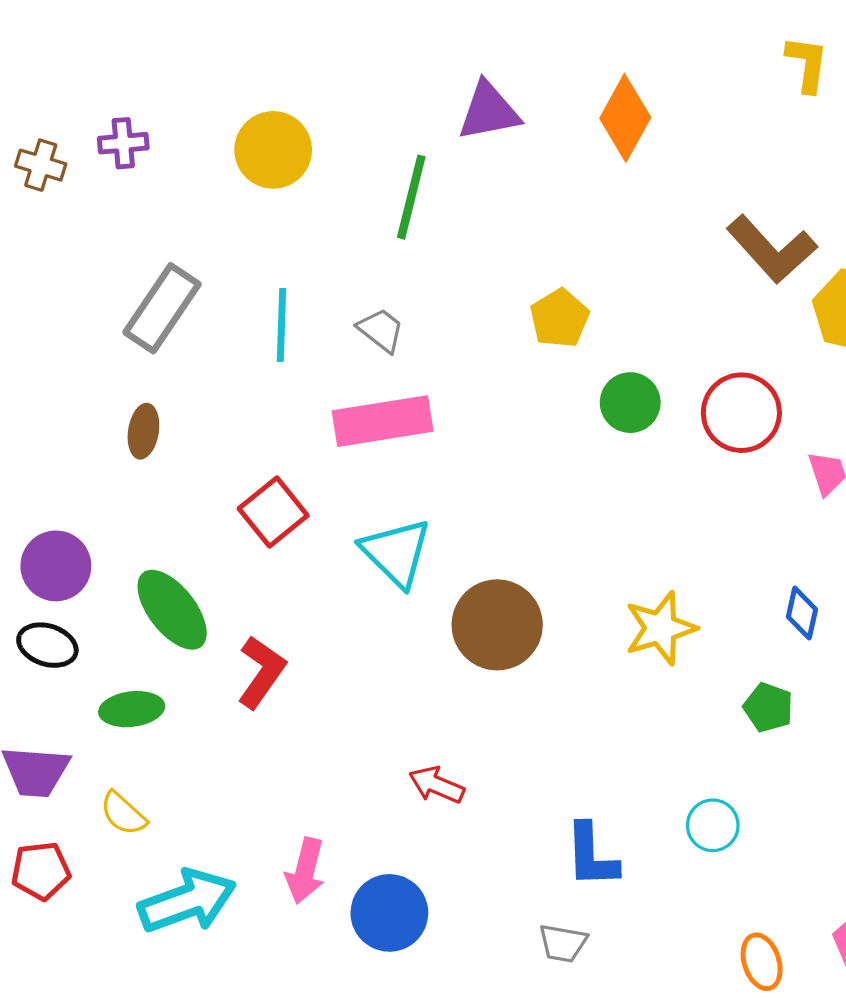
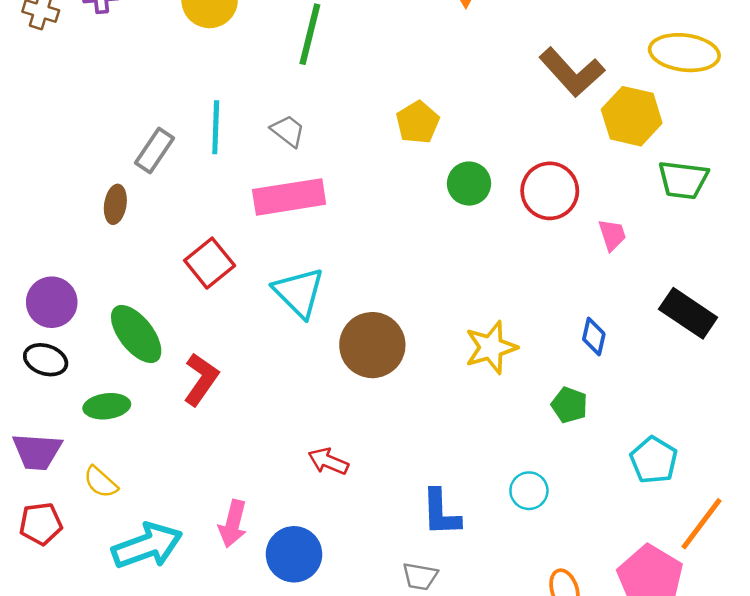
gray rectangle: (162, 308) -> (155, 150), moved, size x0.7

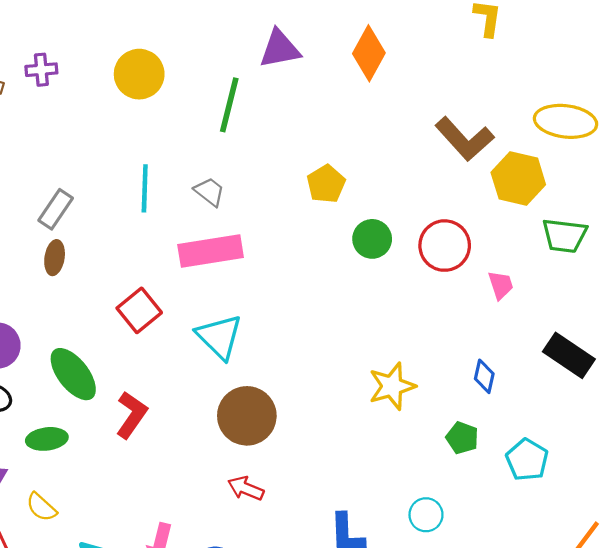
gray rectangle: (155, 150) -> (56, 209), moved
brown circle: (372, 345) -> (247, 416), moved
cyan pentagon: (654, 460) -> (527, 460), moved

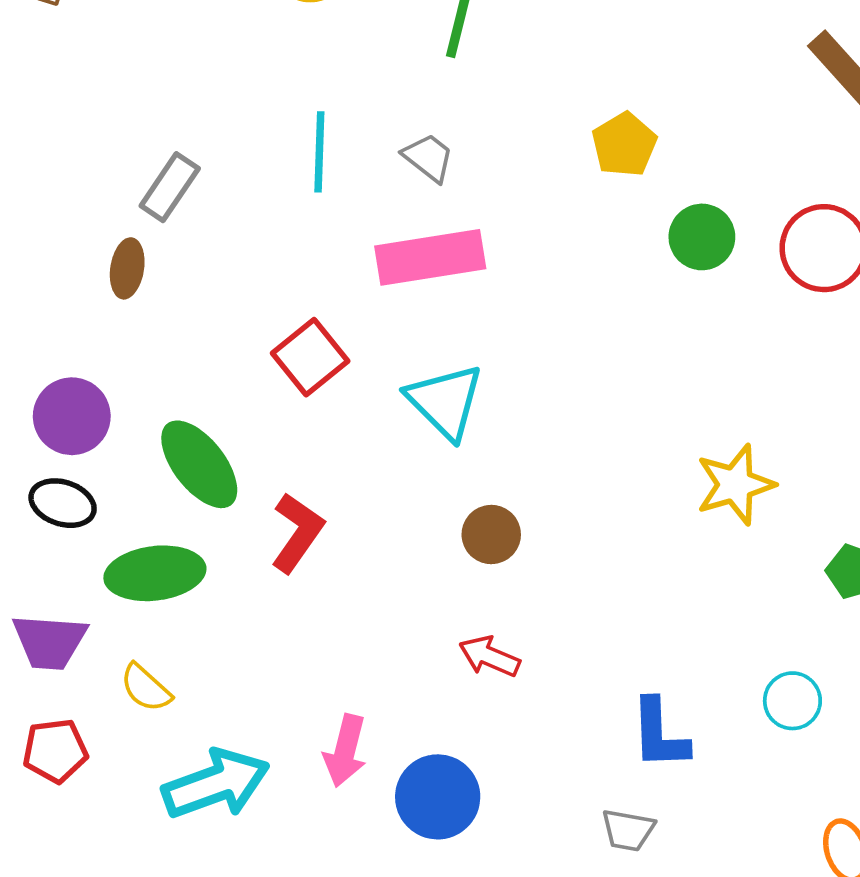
brown ellipse: (55, 258) -> (127, 268), moved
brown circle: (247, 416) -> (491, 534), size x0.6
green ellipse: (47, 439) -> (155, 573), size x1.4

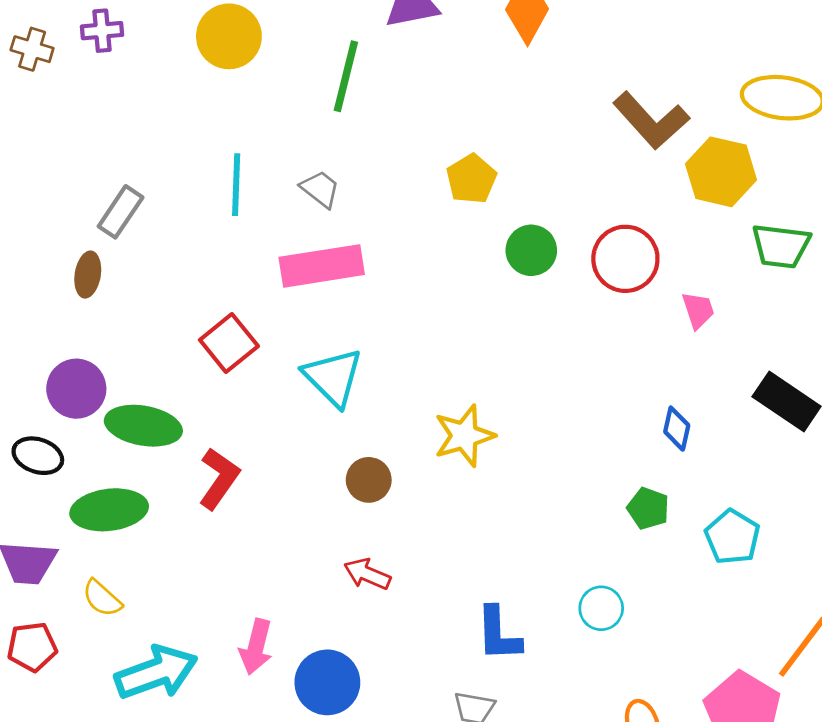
purple circle: (72, 416) -> (76, 389), moved
green ellipse: (199, 464) -> (143, 426), turned -42
yellow star: (735, 485) -> (464, 436), moved

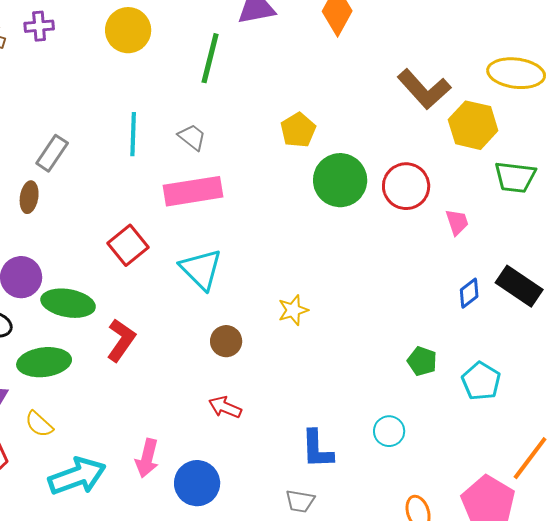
green circle: (531, 250) -> (340, 180), size x1.5
blue diamond: (677, 429) -> (469, 293), moved, turned 40
yellow star: (464, 436) -> (293, 310), size x0.7

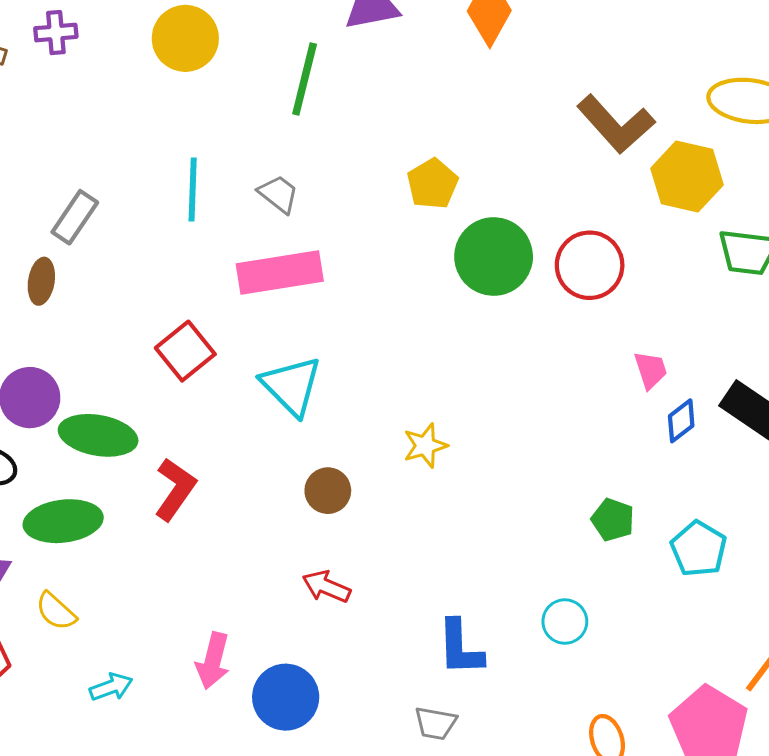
pink trapezoid: (457, 222) -> (651, 370), moved
cyan arrow: (77, 476) -> (111, 687), size x0.5

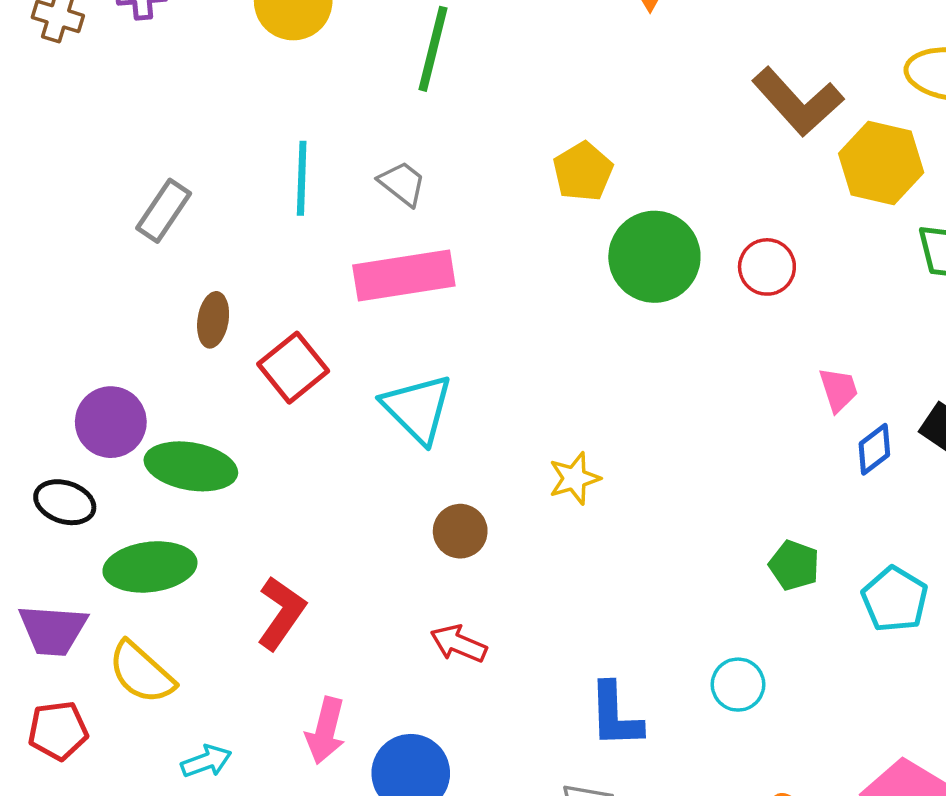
red circle: (590, 265) -> (767, 267), size x0.7
brown ellipse: (41, 281) -> (213, 320), moved
red L-shape: (175, 489) -> (281, 613), moved
yellow semicircle: (56, 611) -> (141, 673), size x1.4

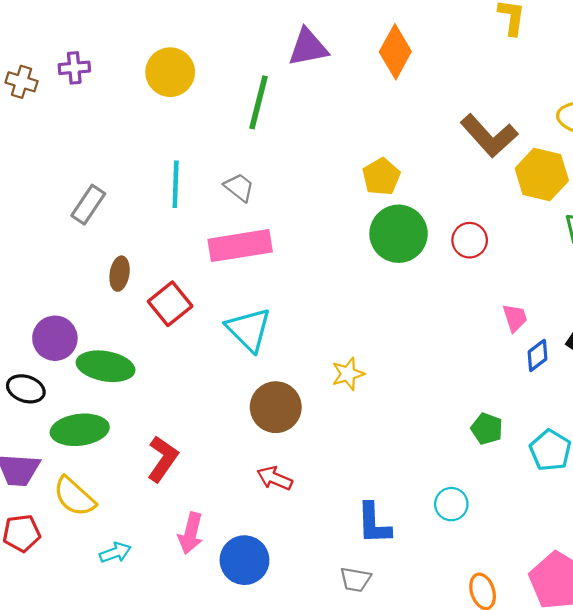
yellow pentagon: (583, 172) -> (381, 177), moved
brown circle: (460, 531) -> (276, 407), size x1.5

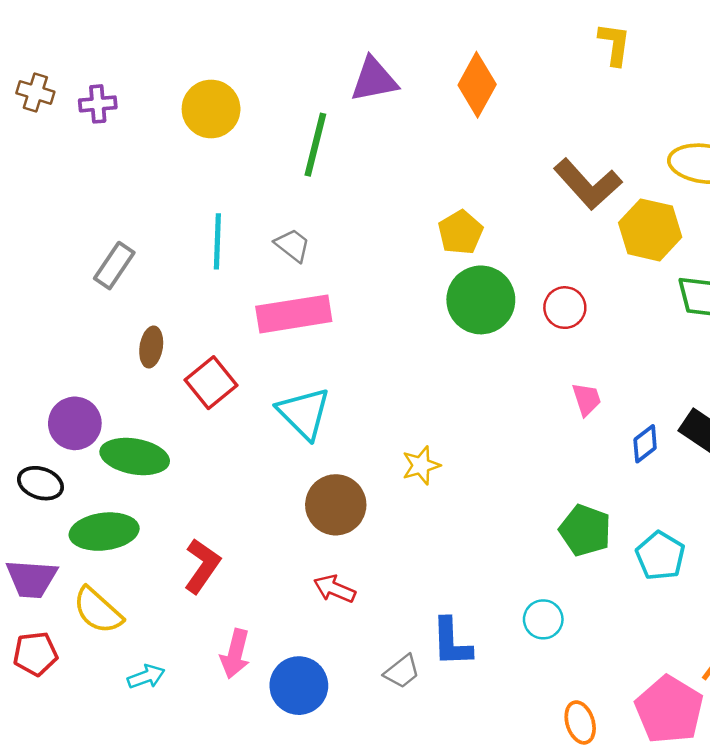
brown cross: (22, 82) -> (35, 92), moved
pink trapezoid: (515, 318) -> (586, 399), moved
green pentagon: (487, 429) -> (585, 530), size x1.4
gray trapezoid: (355, 580) -> (402, 672), moved, turned -48

